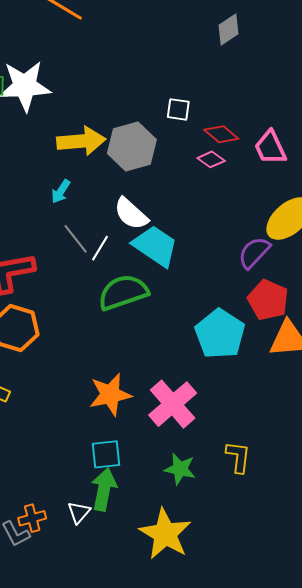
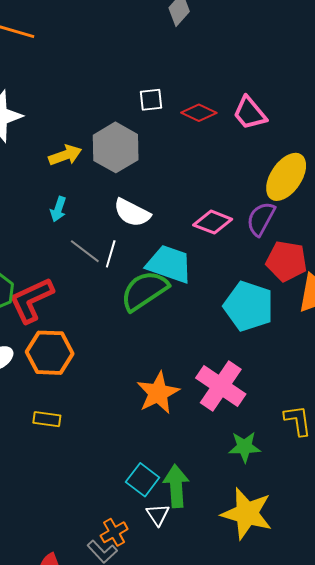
yellow arrow: (81, 141) -> (65, 155), size x0.7
pink diamond: (211, 159) -> (213, 222), moved, size x1.4
cyan trapezoid: (155, 246) -> (169, 264), moved
cyan square: (106, 454) -> (143, 480), moved, turned -32

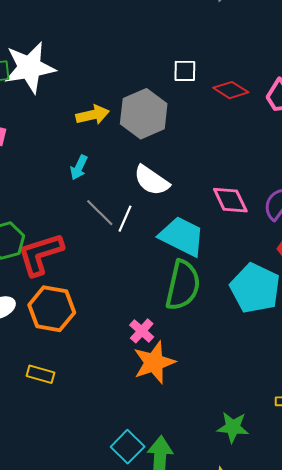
pink diamond: (213, 222) -> (230, 200), turned 36
green semicircle: (144, 291) -> (183, 285), moved, turned 129
pink cross: (221, 386) -> (142, 331), moved, size x0.5

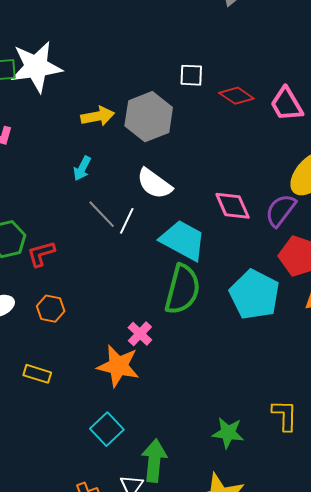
red L-shape: (40, 254) -> (41, 254), size x0.6
orange hexagon: (52, 309) -> (51, 309), size x0.6
orange star: (154, 362) -> (118, 366), moved, turned 30
cyan square: (128, 447) -> (107, 429), moved

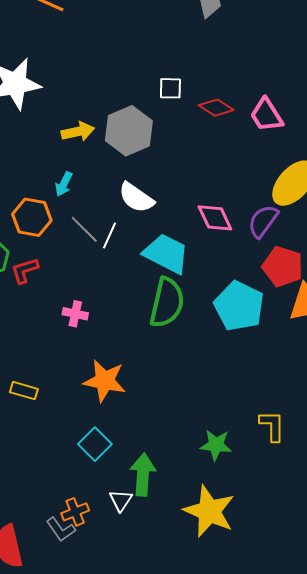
orange hexagon: (51, 309) -> (32, 217), moved, size x1.4
pink cross: (140, 334) -> (75, 314), moved, turned -30

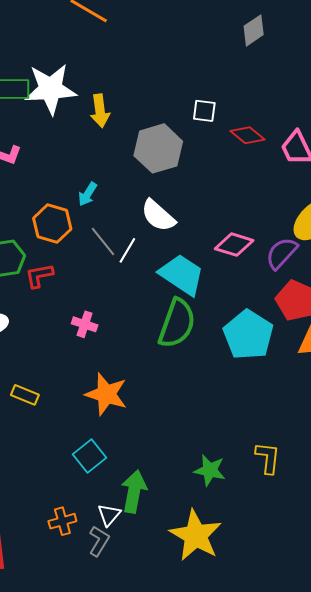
yellow arrow: (78, 132) -> (100, 111), moved, turned 88
pink diamond: (215, 218) -> (234, 245), turned -54
gray L-shape: (61, 529) -> (99, 541), moved, turned -120

